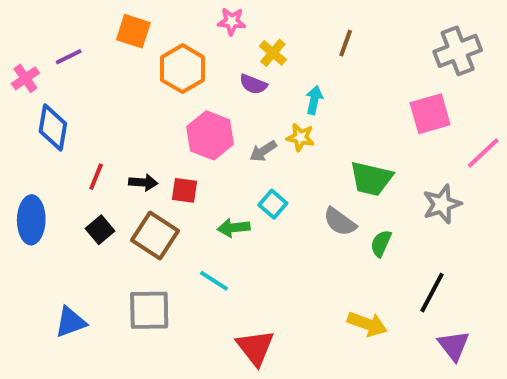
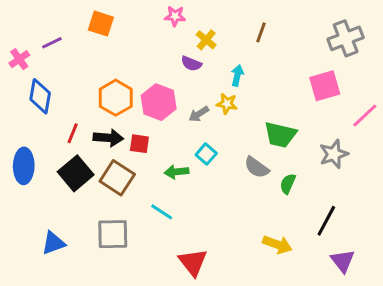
orange hexagon: (183, 69) -> (116, 98), moved
black arrow: (143, 183) -> (108, 138), size x1.4
black square: (100, 230) -> (76, 173), size x1.6

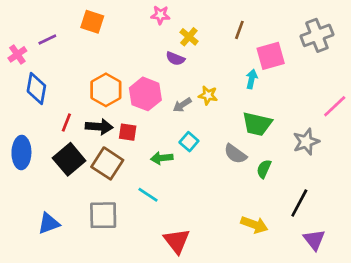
cyan arrow: (237, 75) -> (252, 79), moved
pink square: (325, 86) -> (271, 56), moved

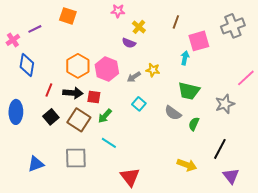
green arrow: (162, 158) -> (105, 116), moved, turned -42
black square: (69, 159) -> (51, 117), size x0.7

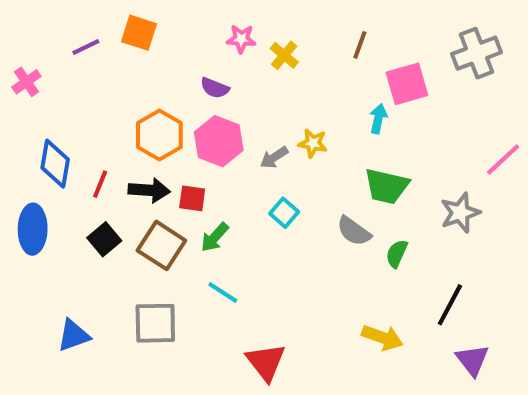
pink star: (118, 11) -> (241, 39), moved
purple line: (35, 29) -> (86, 47), moved
purple semicircle: (129, 43) -> (215, 88), moved
blue diamond: (27, 65) -> (55, 164), moved

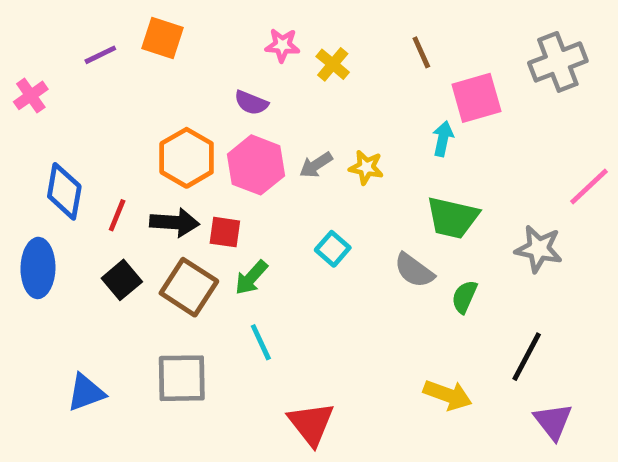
brown line: (360, 45) -> (421, 52), turned -44
gray arrow: (274, 157) -> (316, 165), moved
gray star: (460, 213) -> (539, 249), turned 30
cyan line: (223, 292) -> (261, 342), turned 32

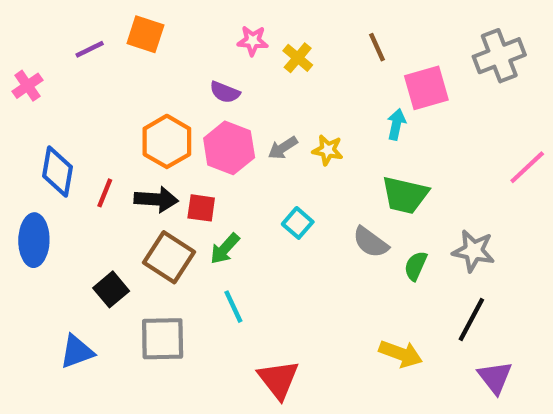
gray star: (539, 249) -> (474, 251), moved
black square: (122, 280) -> (111, 289), moved

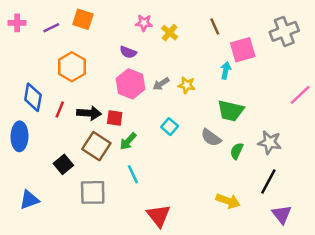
pink cross: (27, 86) -> (17, 23), moved, turned 35
orange hexagon: (167, 141) -> (72, 67), moved
blue triangle: (77, 352) -> (29, 200), moved

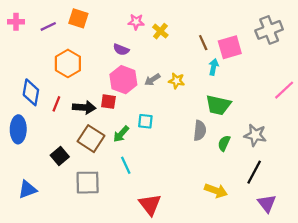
brown line: (215, 27) -> (203, 43), moved
red square: (115, 118) -> (108, 102), moved
cyan square: (170, 127) -> (145, 121), moved, turned -35
gray semicircle: (211, 138) -> (200, 131), turned -120

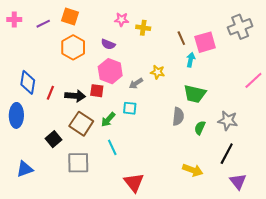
yellow cross: (160, 31) -> (143, 28), turned -32
orange hexagon: (68, 63) -> (73, 47), moved
gray arrow: (152, 80) -> (136, 83), moved

